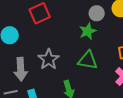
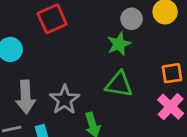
gray star: (49, 59) -> (65, 100), moved

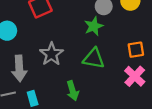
gray star: (65, 100) -> (51, 54), moved

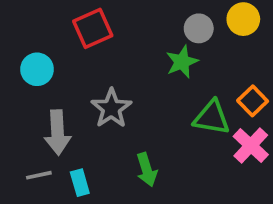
orange square: (136, 50) -> (253, 101), turned -35
green triangle: (94, 58) -> (212, 118), moved

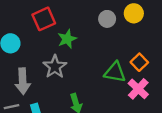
green star: (182, 62) -> (67, 39), moved

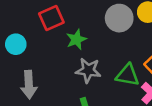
gray circle: (107, 19) -> (119, 18), size x1.5
gray star: (55, 67) -> (88, 70), moved, turned -30

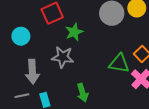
gray star: (88, 70) -> (63, 57), moved

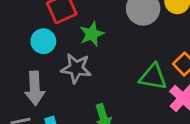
cyan circle: (21, 36) -> (43, 41), moved

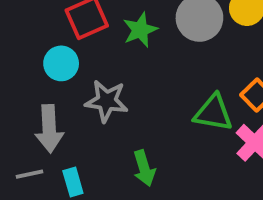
green star: (92, 34) -> (140, 30), moved

